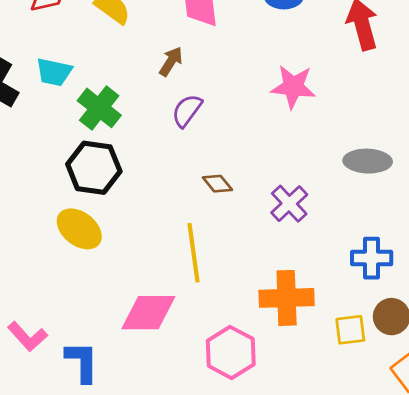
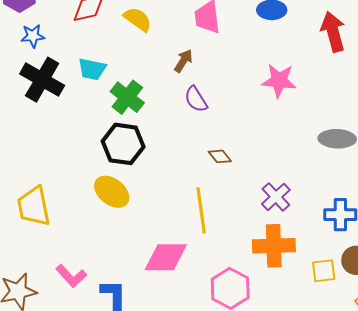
purple semicircle: (187, 111) -> (196, 99), turned -68
purple cross: (289, 204) -> (276, 197), moved

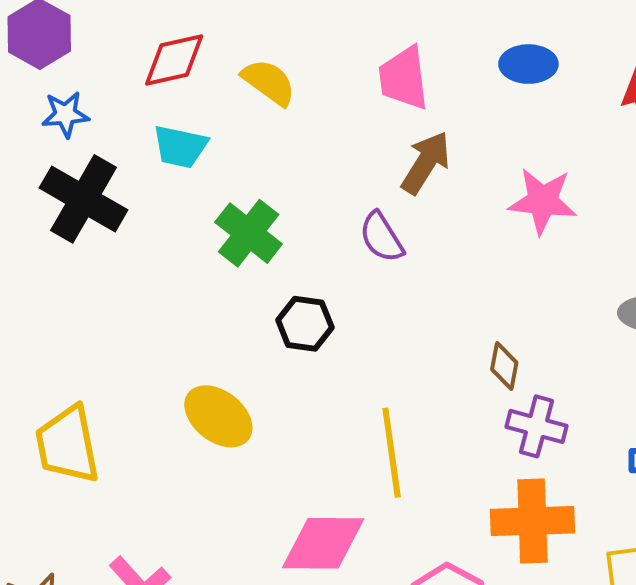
brown arrow: (183, 61) -> (426, 163), moved, size x1.4
cyan trapezoid: (92, 69) -> (180, 147), moved
black hexagon: (123, 144) -> (305, 324), moved, size x0.7
brown diamond: (220, 156) -> (504, 366), moved, turned 50
purple cross: (276, 197) -> (537, 426), turned -32

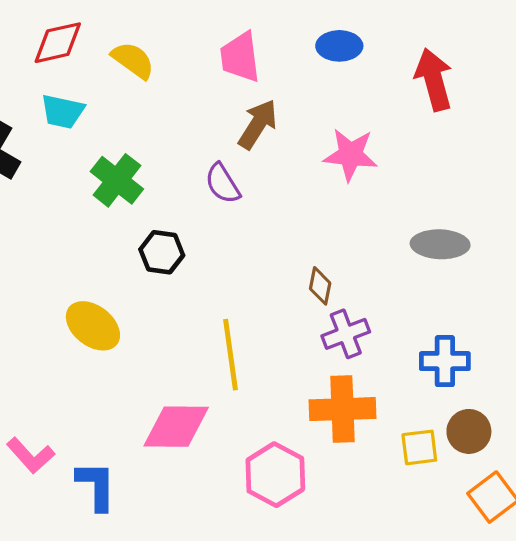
purple cross: (537, 426) -> (346, 334), turned -36

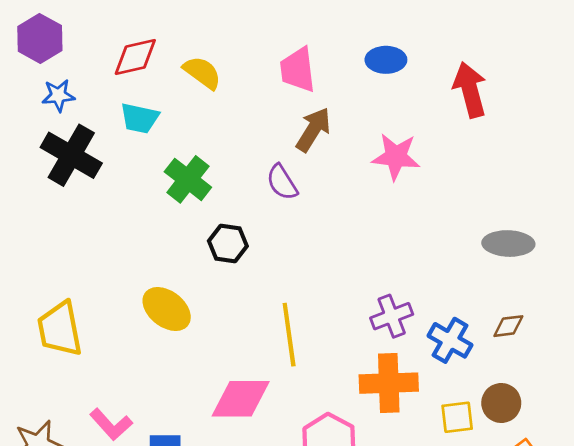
gray ellipse: (440, 244) -> (508, 244), moved
brown diamond: (320, 286) -> (508, 326), moved, turned 72
blue cross: (445, 361) -> (450, 340), moved, turned 30

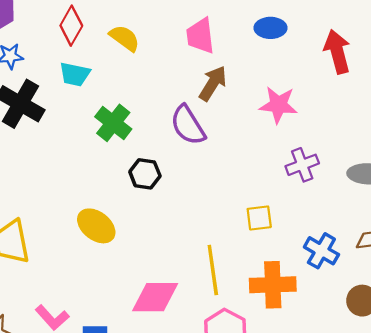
red diamond: (135, 57) -> (71, 26), turned -48
purple semicircle: (282, 182) -> (188, 125), size x1.4
purple cross: (392, 316) -> (302, 165), moved
yellow line: (289, 335) -> (213, 270), moved
yellow square: (457, 417) -> (259, 218), moved

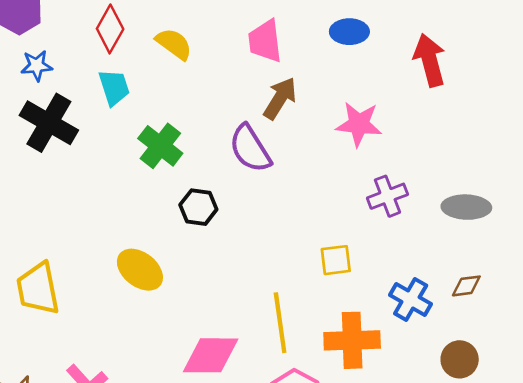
cyan trapezoid: (75, 74) -> (114, 87), turned -120

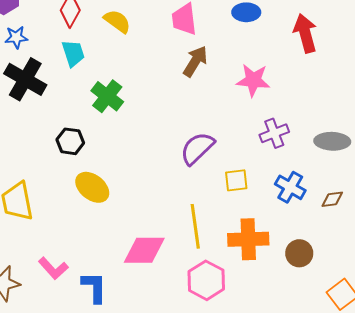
purple semicircle: (250, 149) -> (197, 148), moved, turned 78
black hexagon: (198, 207) -> (70, 141), moved
blue cross: (411, 300) -> (290, 187), moved
brown circle: (460, 359) -> (299, 253), moved

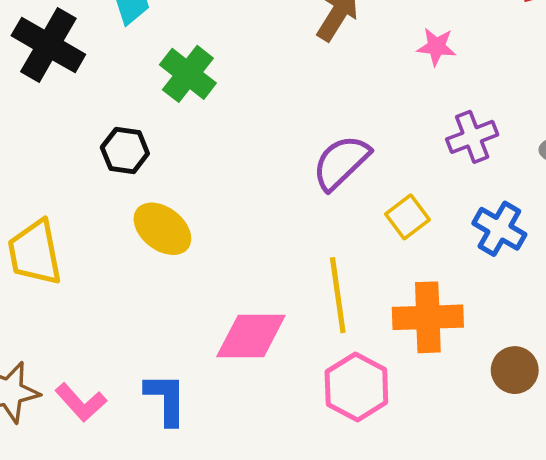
pink star: (253, 80) -> (436, 47), size x0.7
yellow square: (236, 180) -> (407, 217), turned -30
brown circle: (299, 253) -> (515, 370), moved
pink L-shape: (53, 268) -> (81, 402), moved

